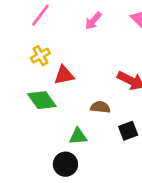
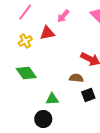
red triangle: (64, 75) -> (47, 33), moved
brown semicircle: (100, 107) -> (76, 78), moved

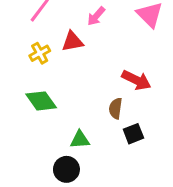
brown semicircle: (76, 78) -> (116, 108), turned -88

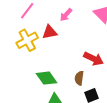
yellow cross: (40, 53) -> (27, 40), size x1.5
green diamond: (41, 101) -> (47, 78), moved

